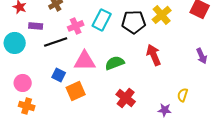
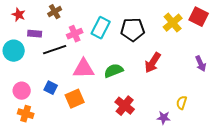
yellow cross: (162, 15) -> (173, 23), moved
red arrow: (154, 55) -> (153, 63), turned -125
blue square: (59, 75) -> (51, 88), moved

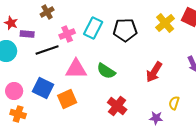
red star: (19, 15) -> (11, 23), moved
red arrow: (153, 63) -> (154, 72), moved
green semicircle: (114, 71) -> (106, 71), turned -126
blue square: (51, 88) -> (43, 88), size x1.5

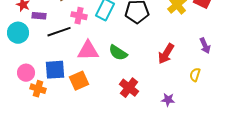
pink cross: (67, 34) -> (79, 16), turned 35
blue square: (43, 88) -> (55, 70), turned -30
yellow semicircle: (174, 103) -> (195, 75), moved
orange cross: (18, 114) -> (38, 89), moved

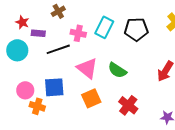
pink triangle: (88, 51) -> (87, 68), turned 40
orange square: (79, 81) -> (91, 98), moved

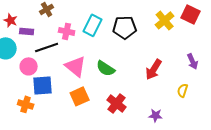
pink circle: (25, 90) -> (29, 66), moved

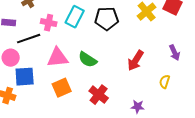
pink triangle: (76, 66) -> (58, 58), turned -45

